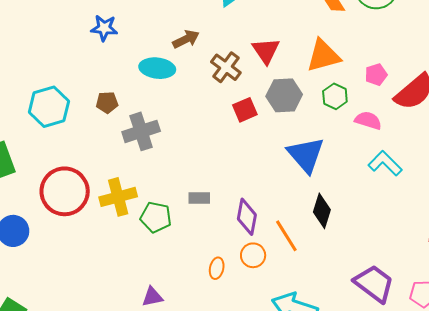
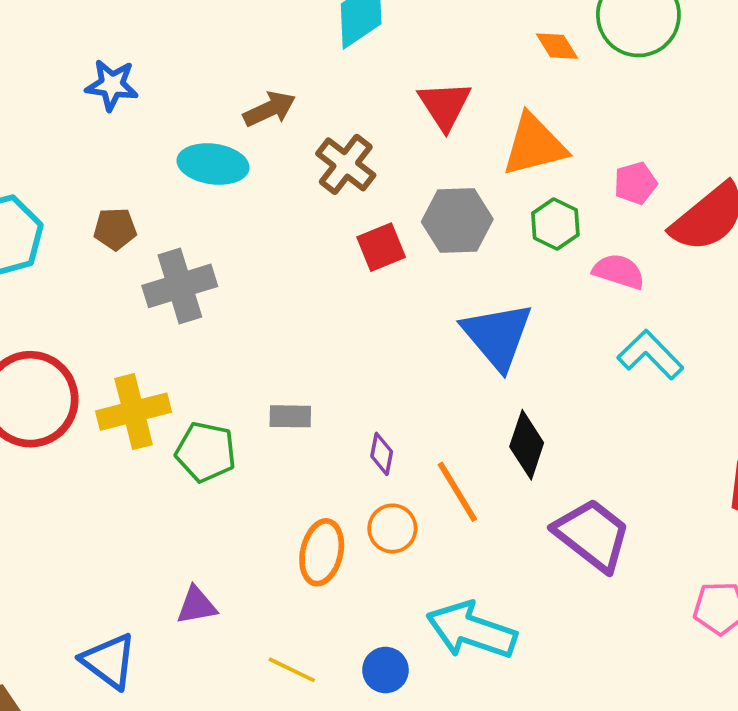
red triangle: (266, 51) -> (445, 105), moved
purple diamond: (247, 217) -> (382, 454), size x0.6
orange ellipse: (217, 268) -> (322, 552), size x1.5
purple trapezoid: (374, 284) -> (592, 535), moved

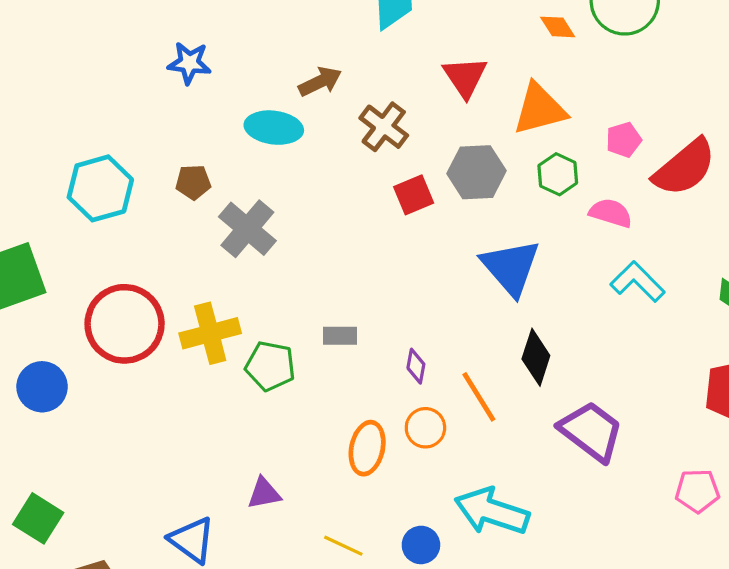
gray cross: (180, 286) -> (247, 229), turned -32

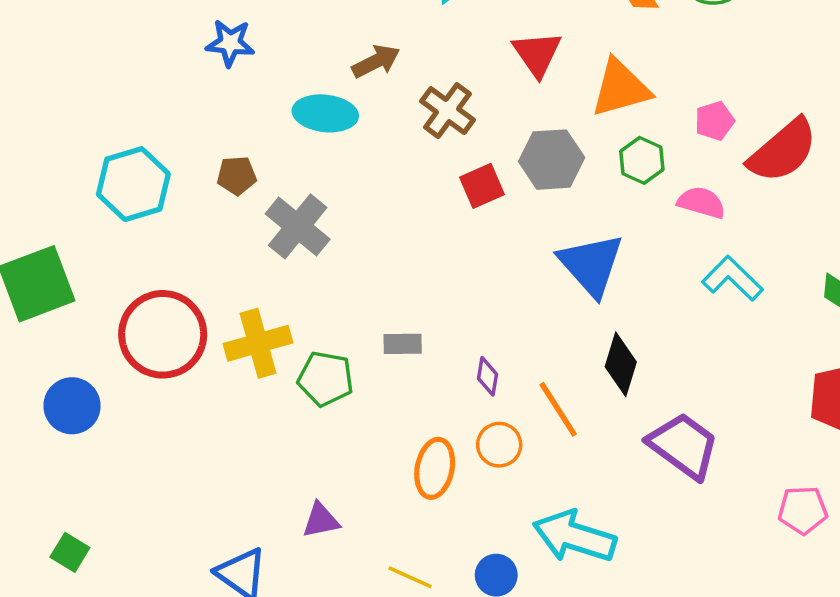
green square: (38, 518) -> (70, 552), size x0.7

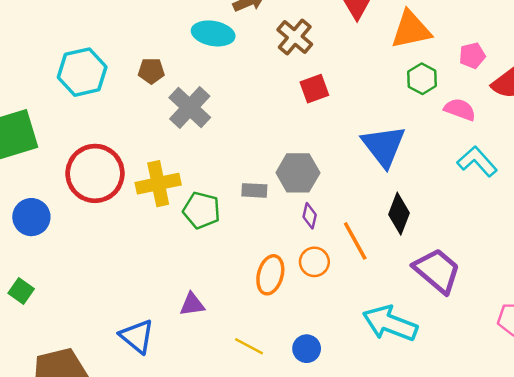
gray hexagon: (552, 160) -> (298, 173), moved
cyan arrow: (574, 536) -> (390, 323), moved
green square: (70, 552) -> (21, 291), moved

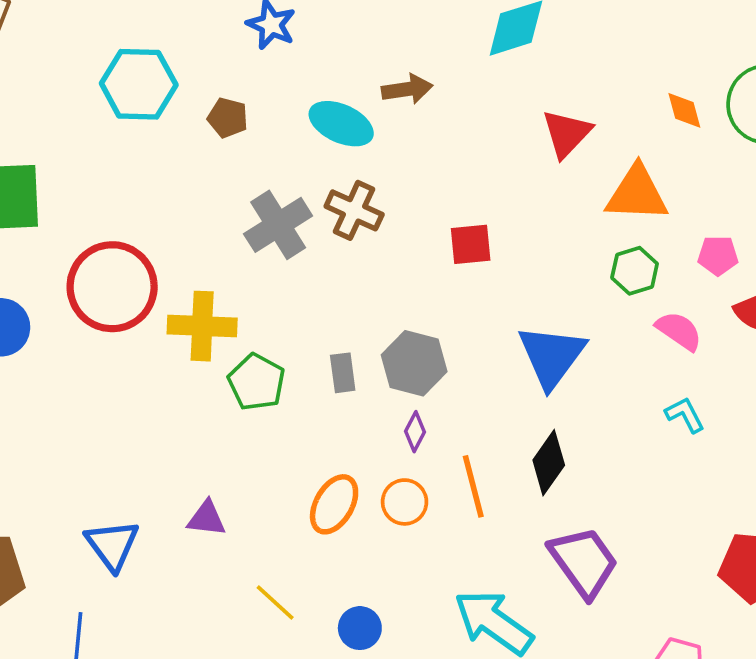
brown cross: (295, 37) -> (354, 210), moved, turned -30
brown pentagon: (151, 71) -> (228, 118), moved
cyan hexagon: (82, 72) -> (139, 84), moved
cyan L-shape: (477, 161) -> (685, 415), size x0.7
gray rectangle: (254, 190) -> (343, 373), turned 65

